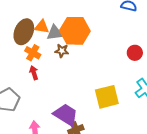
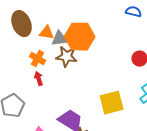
brown ellipse: (24, 32) -> (22, 24), moved, turned -45
brown star: (62, 51) -> (67, 57), size x1.5

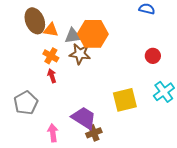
orange triangle: (47, 33) -> (51, 30), moved

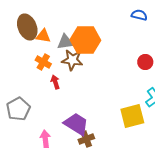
red arrow: (52, 76) -> (55, 82), moved
yellow square: (125, 100) -> (132, 116), moved

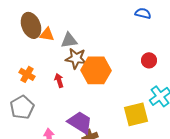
orange hexagon: (85, 40) -> (96, 70), moved
orange cross: (43, 62) -> (27, 74), moved

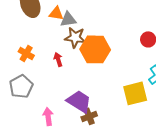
orange triangle: (47, 34) -> (56, 13), moved

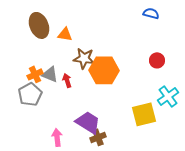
gray triangle: (68, 19) -> (50, 74), moved, turned 30
orange cross: (26, 53) -> (35, 74), turned 35
gray pentagon: (21, 86) -> (30, 94), moved

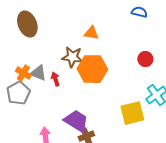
orange triangle: (65, 34) -> (91, 33), moved
orange cross: (35, 74) -> (23, 73), turned -35

